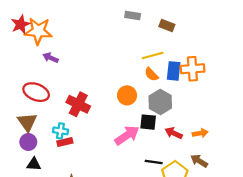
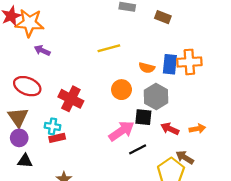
yellow line: (153, 55) -> (109, 48), moved
orange semicircle: (151, 74) -> (147, 68), turned -32
brown arrow: (199, 161) -> (185, 157), moved
black line: (154, 162) -> (138, 149), moved, turned -35

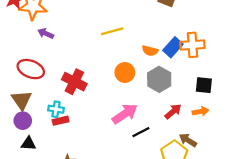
blue rectangle: (170, 64) -> (173, 47), turned 36
black square: (143, 117) -> (204, 85), moved
red arrow: (170, 129) -> (173, 111), turned 114

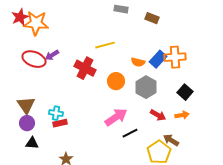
purple arrow: (46, 33) -> (52, 55), moved, turned -56
red ellipse: (31, 69) -> (34, 59), moved
red cross: (74, 82) -> (85, 68), moved
black square: (204, 85) -> (185, 92), turned 35
red arrow: (173, 111) -> (158, 115), turned 70

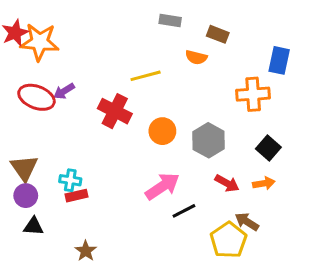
blue rectangle: (158, 59) -> (279, 60), moved, turned -30
orange semicircle: (138, 62) -> (196, 57), moved

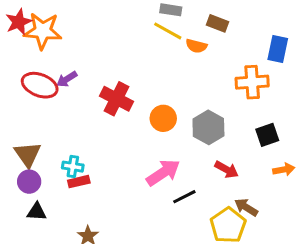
yellow line: (146, 76) -> (168, 31), moved, turned 44
black square: (268, 148) -> (267, 135), turned 30
orange arrow: (264, 183) -> (284, 170), moved

